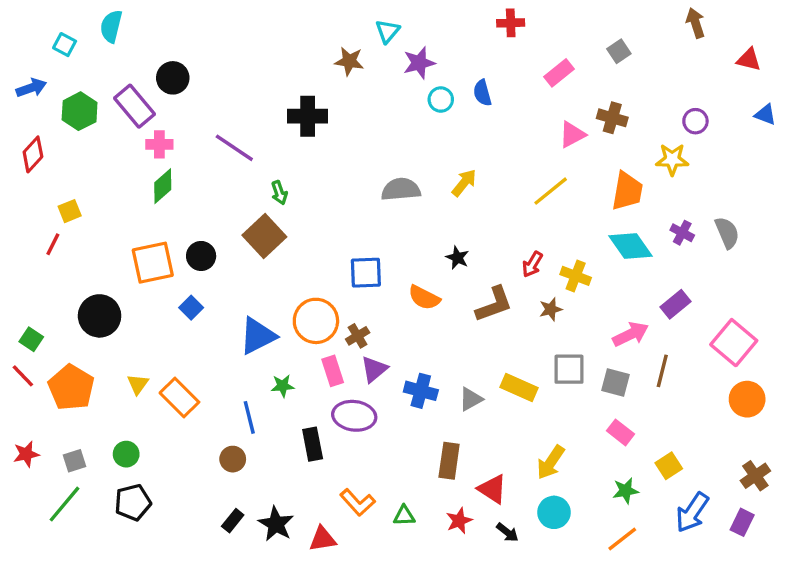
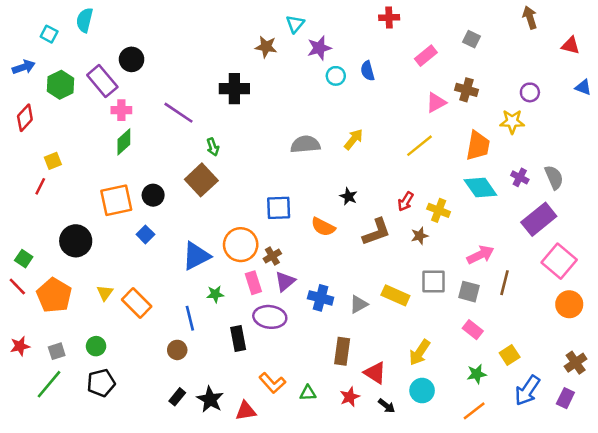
gray square: (619, 51) -> (472, 39), turned -30
purple rectangle: (675, 304) -> (539, 219), moved, size x1.5

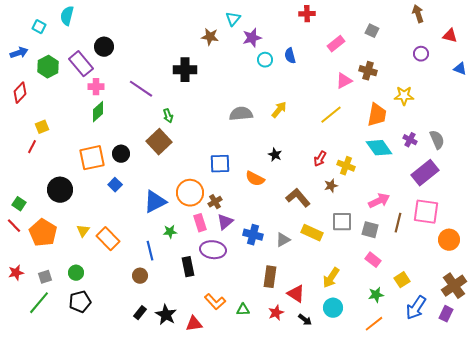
purple circle: (530, 92) -> (421, 54), moved
brown L-shape: (376, 232) -> (298, 198), moved, turned -110
pink square: (559, 261) -> (426, 212), moved, turned -32
brown cross: (576, 363) -> (454, 286), size x1.4

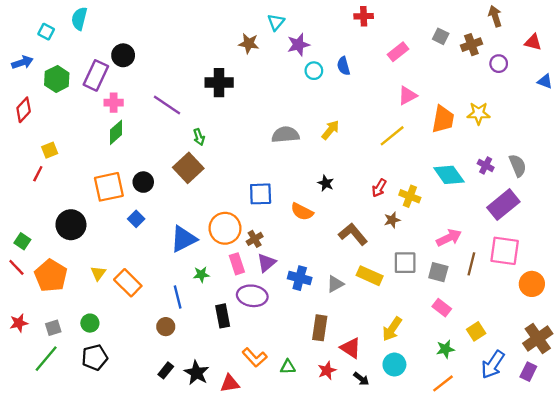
purple rectangle: (81, 64) -> (96, 75), turned 65
brown cross: (368, 71) -> (471, 45), moved, turned -36
orange trapezoid: (377, 115) -> (443, 119), moved

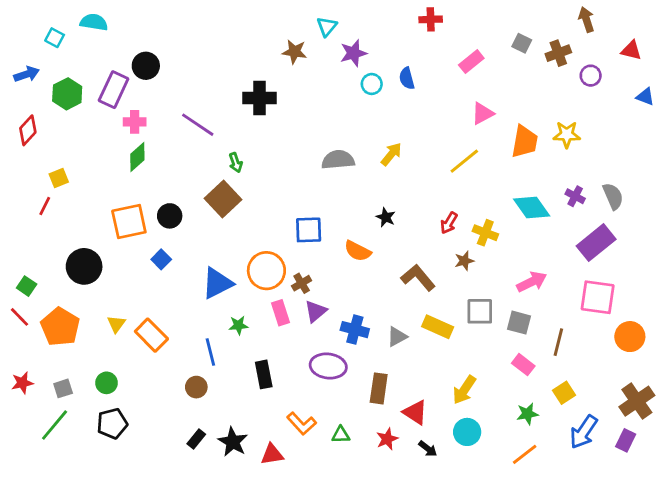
cyan semicircle: (79, 19) -> (94, 22), turned 85
brown line: (471, 264) -> (558, 342), moved
purple ellipse: (252, 296) -> (328, 366), moved

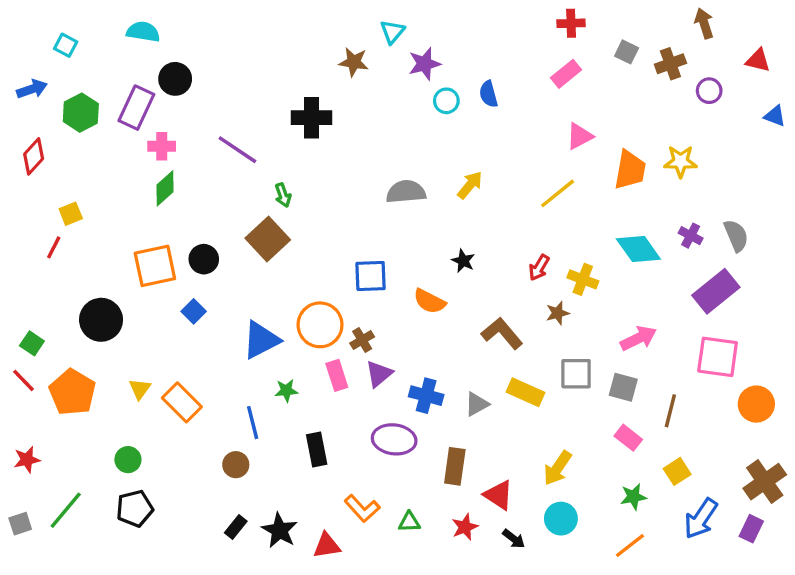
red cross: (431, 19) -> (571, 23), moved
cyan semicircle: (94, 22) -> (143, 32), moved
gray square: (63, 388) -> (20, 524), moved

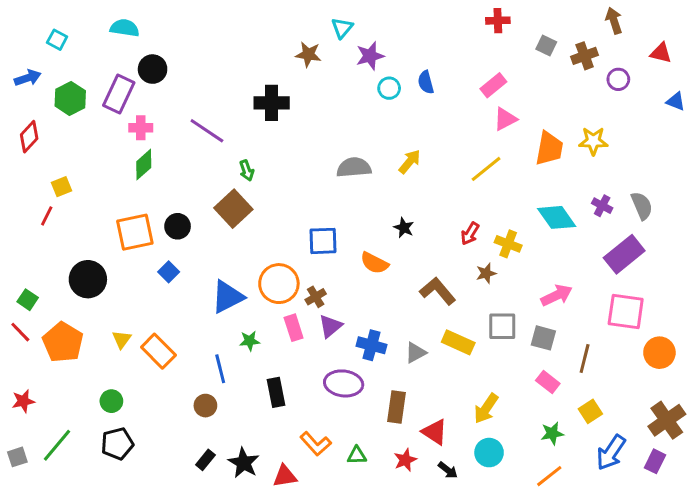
pink rectangle: (566, 74) -> (493, 85), moved

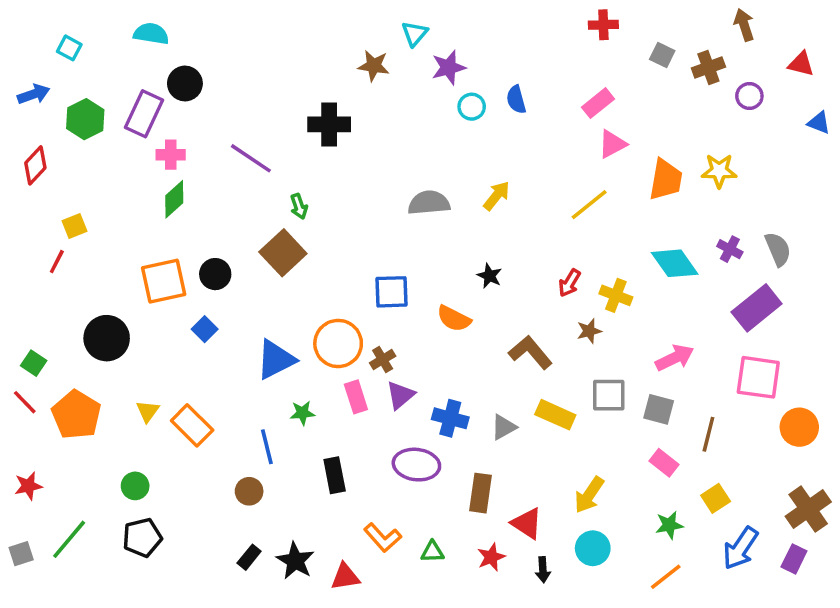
black arrow: (448, 470) -> (543, 570), turned 48

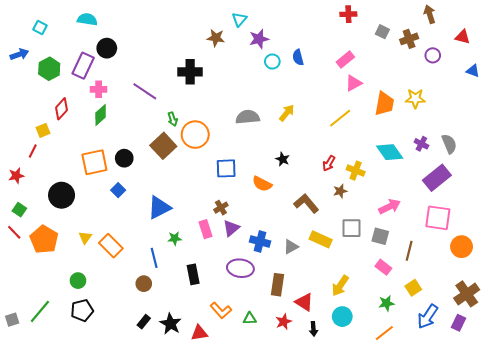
red diamond: (35, 165) -> (62, 109), moved
orange circle: (338, 343) -> (195, 135), moved
red star: (28, 486) -> (16, 176), moved

